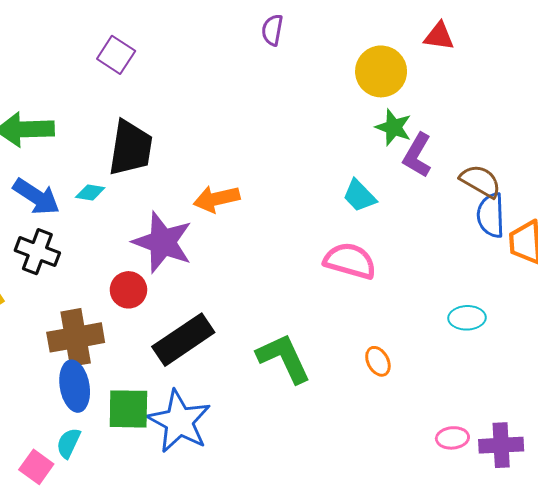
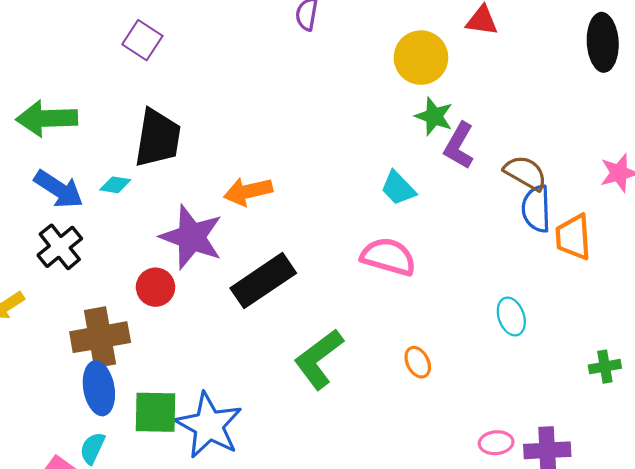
black cross: (37, 252) -> (60, 247), turned 30
cyan ellipse: (467, 318) -> (511, 317), turned 72
black rectangle: (183, 340) -> (263, 281), moved
green L-shape: (284, 358) -> (319, 359), turned -102

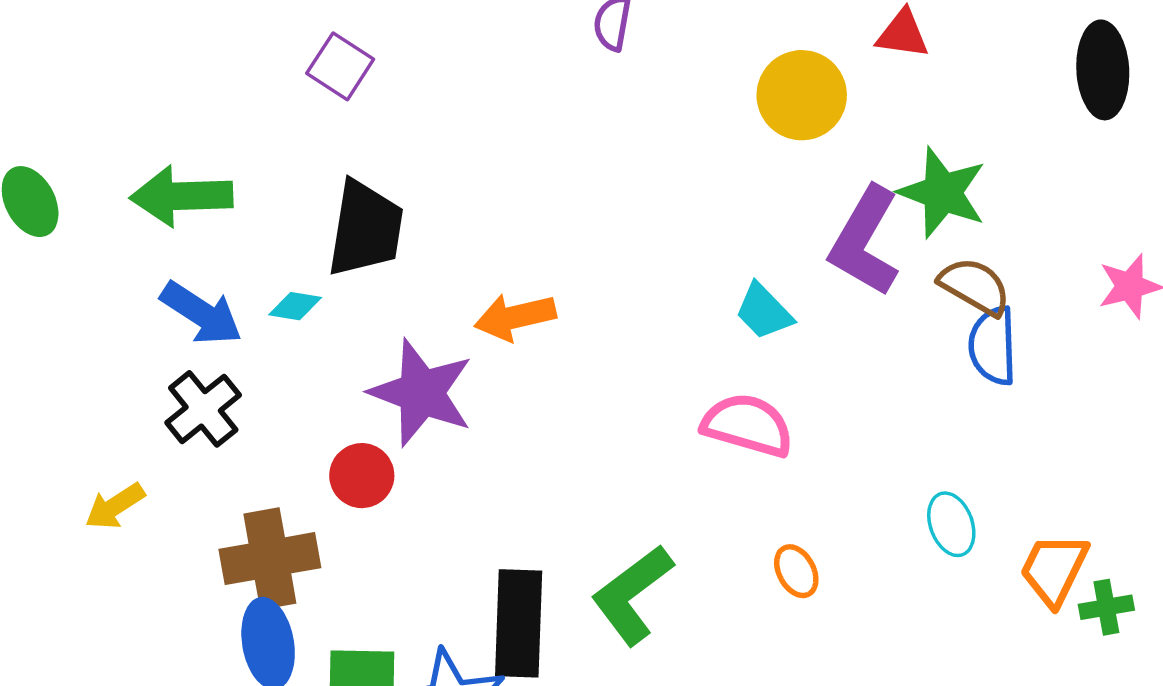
green star: (434, 116) -> (942, 193), moved, size x1.4
purple L-shape: (459, 146) -> (865, 241), size x1.4
orange trapezoid: (573, 237) -> (1054, 569), moved, turned 30
black rectangle: (263, 281) -> (519, 623), moved, turned -54
orange ellipse: (418, 362) -> (796, 571), moved

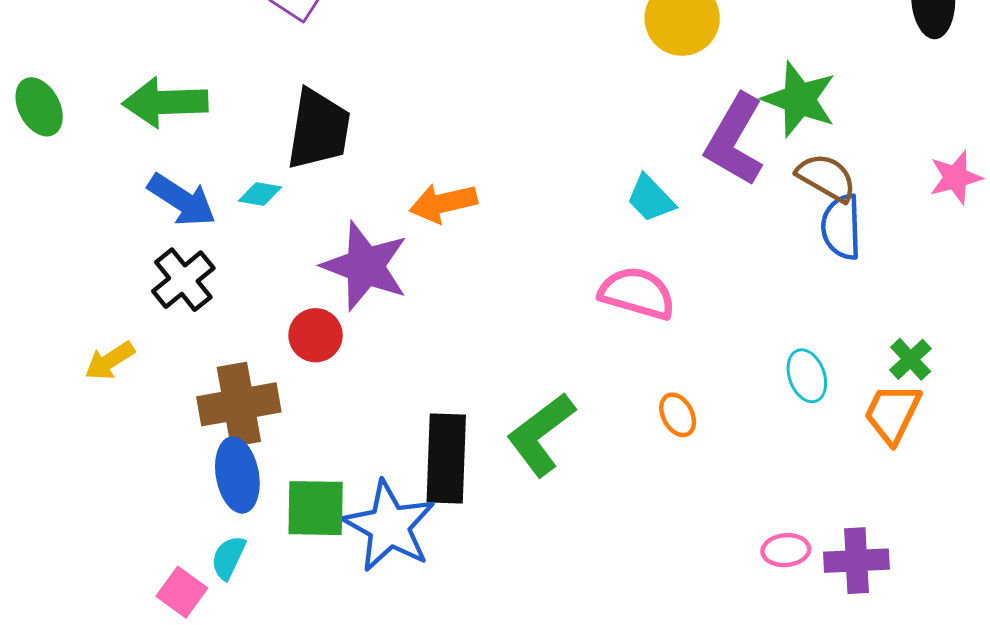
green cross: (1106, 607) -> (911, 359), moved, turned -33

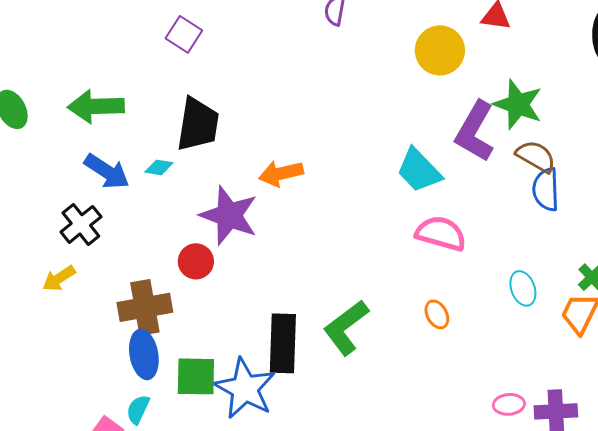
cyan trapezoid: (651, 199) -> (419, 170), size x1.4
black cross: (183, 280) -> (81, 224), moved
pink semicircle: (637, 293) -> (441, 233), moved

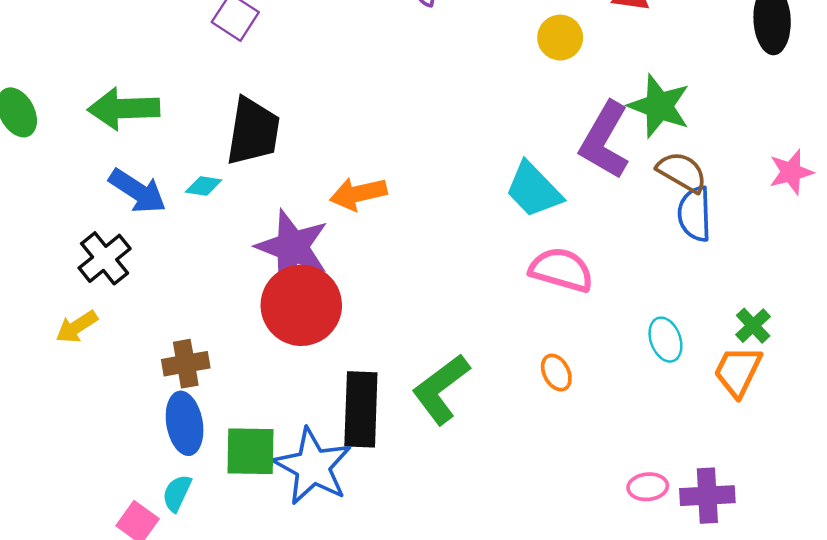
yellow circle: (440, 50) -> (560, 38), size x0.7
red circle: (196, 261) -> (301, 305), moved, size x1.8
brown cross: (145, 307) -> (186, 364), size x0.7

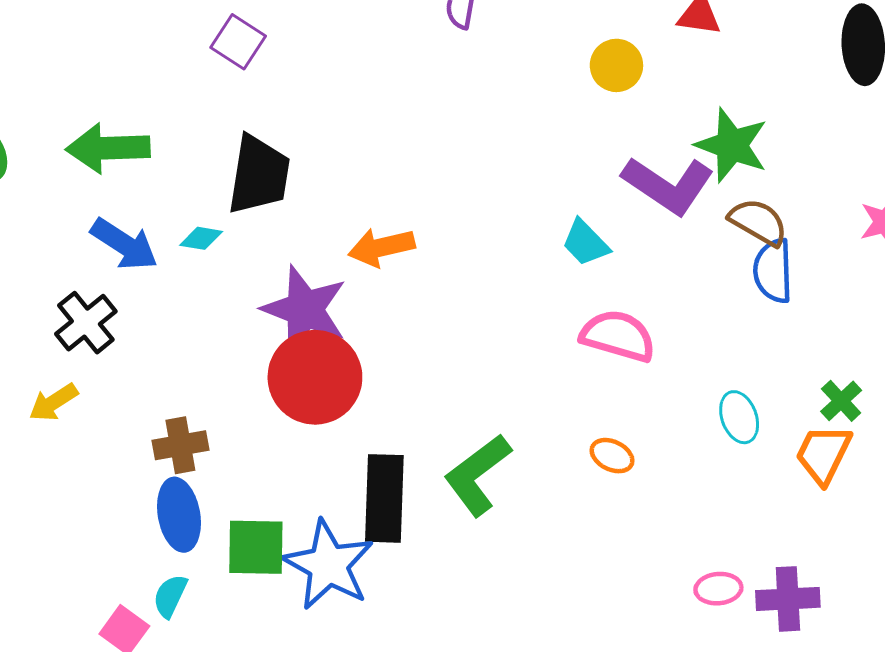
purple L-shape: (605, 140) -> (668, 185), turned -86
cyan trapezoid: (533, 190) -> (585, 243), size x0.7
orange ellipse: (556, 373) -> (612, 456), turned -36

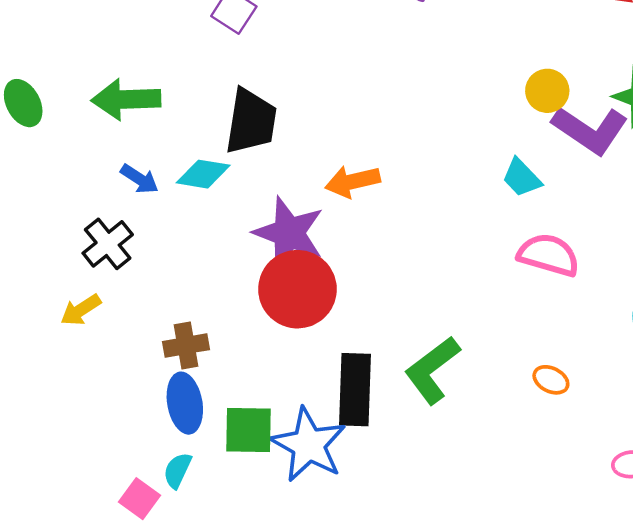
yellow circle: (616, 65) -> (547, 91), moved
cyan diamond: (201, 238) -> (203, 174), size x1.5
blue arrow: (124, 244) -> (139, 179), size x0.7
orange ellipse: (612, 456) -> (551, 380), moved

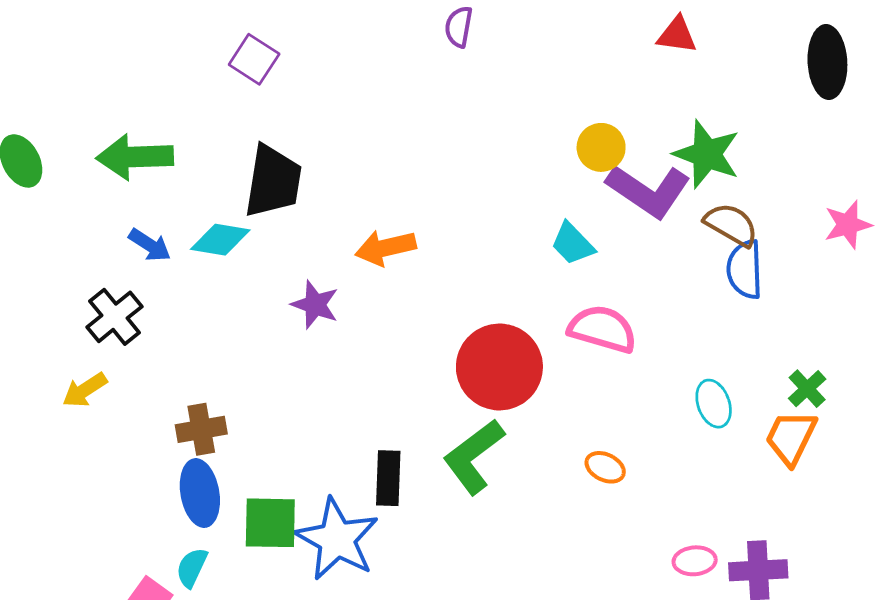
purple star: (289, 233) -> (315, 305), size x0.6
red circle: (297, 289) -> (499, 367), moved
black rectangle: (355, 390) -> (388, 478), size x0.7

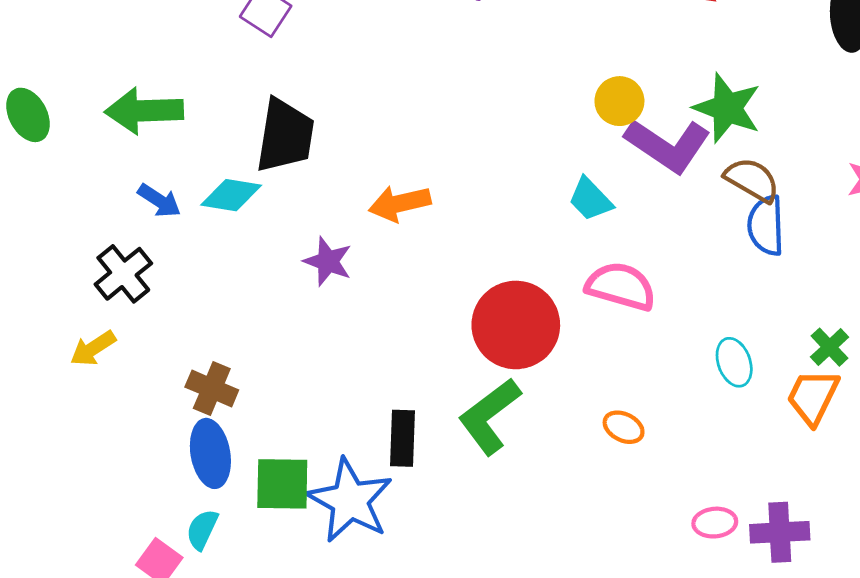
brown cross: (201, 429) -> (212, 389), turned 33

